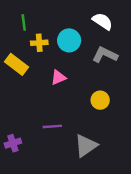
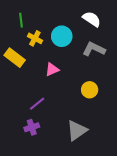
yellow cross: (39, 43) -> (35, 38), turned 32
purple line: (52, 126) -> (37, 104), moved, turned -35
purple cross: (13, 143) -> (32, 127), moved

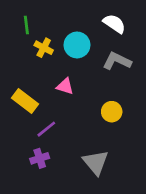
yellow rectangle: (15, 58) -> (25, 101), moved
pink triangle: (52, 69) -> (65, 86), turned 40
gray triangle: (77, 130) -> (96, 162), turned -35

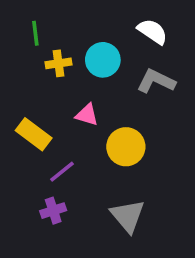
yellow cross: (44, 48) -> (58, 63), turned -36
yellow circle: (112, 112) -> (126, 147), moved, size x1.4

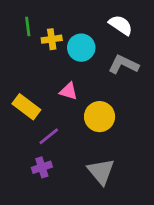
yellow cross: (58, 63) -> (52, 39), moved

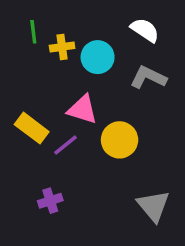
pink triangle: (69, 91) -> (82, 109), size x1.4
purple line: (49, 136) -> (65, 145), moved
gray triangle: (101, 171) -> (153, 206), moved

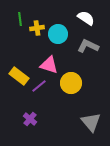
purple cross: (50, 201) -> (30, 119), turned -32

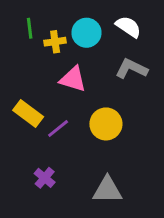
cyan circle: (58, 34) -> (86, 33), moved
pink triangle: (49, 65) -> (73, 79), moved
gray triangle: (91, 122) -> (107, 190), moved, turned -50

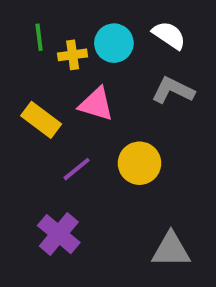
yellow rectangle: (28, 113) -> (41, 120), moved
purple cross: (45, 178) -> (59, 234), size x1.5
gray triangle: (107, 190) -> (171, 250), moved

